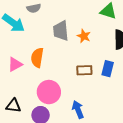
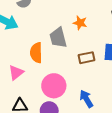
gray trapezoid: (61, 31) -> (58, 38), moved
pink triangle: (15, 64) -> (16, 73), moved

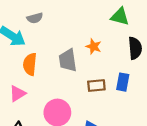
orange semicircle: (36, 53) -> (30, 64), moved

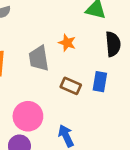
brown rectangle: (96, 85) -> (71, 86), turned 30

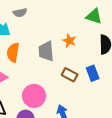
blue rectangle: (100, 82) -> (93, 73), turned -35

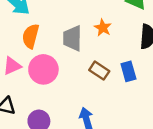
pink circle: (34, 96) -> (43, 69), moved

